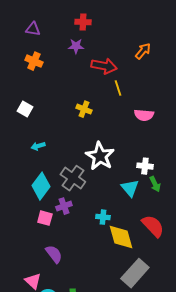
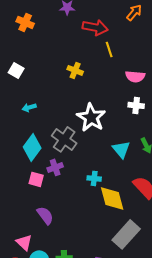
white cross: (145, 166) -> (136, 105), moved

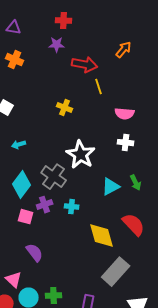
cyan triangle: (121, 149) -> (111, 187), turned 42
cyan cross: (94, 178) -> (72, 207), moved

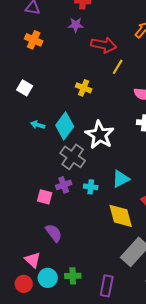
yellow line: (99, 87) -> (118, 67), turned 49
cyan arrow: (19, 145) -> (38, 125), turned 32
cyan diamond: (22, 185) -> (65, 126), moved
cyan triangle: (111, 187) -> (121, 179), moved

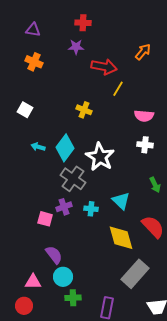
cyan triangle: (121, 179) -> (121, 201), turned -48
pink triangle: (33, 260) -> (33, 282), turned -42
cyan circle: (48, 278) -> (63, 277), moved

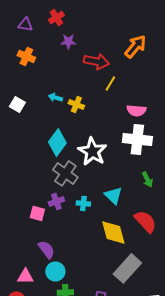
red cross: (83, 23) -> (56, 17), moved, turned -35
orange arrow: (143, 52) -> (135, 46), size x1.4
white cross: (145, 145) -> (137, 139), size x1.8
cyan arrow: (38, 147) -> (55, 97), moved

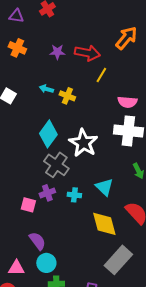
purple star: (68, 41) -> (57, 52), moved

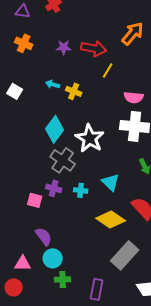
purple cross: (47, 193) -> (54, 188), turned 35
yellow diamond: (104, 224) -> (111, 219), turned -40

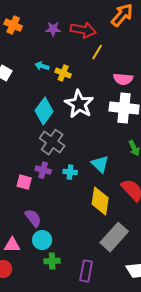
white star: (90, 138) -> (79, 104), moved
yellow diamond: (111, 219) -> (100, 201), turned 64

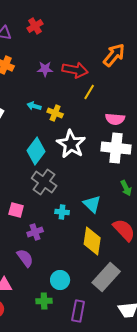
purple cross: (43, 170) -> (35, 232), moved, turned -35
pink square: (24, 182) -> (16, 210), moved
cyan circle: (42, 240) -> (60, 280), moved

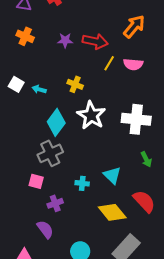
cyan arrow: (34, 106) -> (39, 89), moved
pink semicircle: (115, 119) -> (133, 64), moved
gray cross: (44, 182) -> (50, 153), moved, turned 30
yellow diamond: (92, 241) -> (112, 212), turned -48

